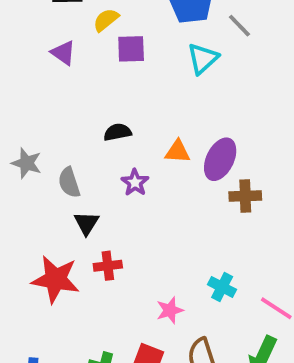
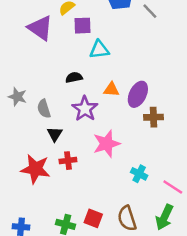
purple triangle: (63, 53) -> (40, 28), size x1.6
cyan triangle: (203, 59) -> (99, 50), moved, turned 35
purple star: (135, 182) -> (85, 109), size x1.5
pink star: (170, 310) -> (107, 144), moved, size x1.6

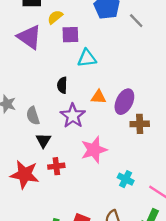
black semicircle: (74, 77) -> (62, 85), turned -77

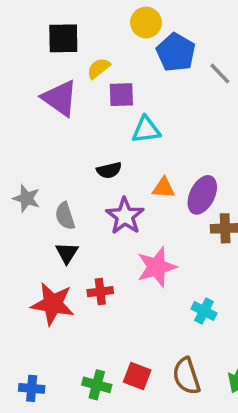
black semicircle: (62, 85) -> (109, 170), turned -105
black triangle: (43, 140) -> (67, 253), moved

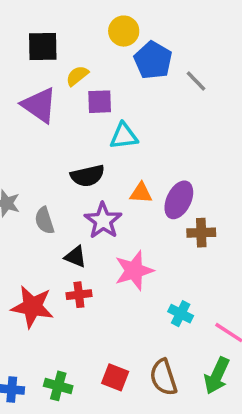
black semicircle: (109, 170) -> (88, 176), size x1.4
black triangle: (67, 253) -> (75, 257), moved, turned -40
green cross: (97, 385) -> (58, 386), moved

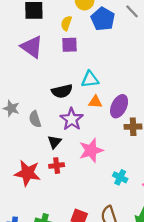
yellow semicircle: (77, 76) -> (66, 23), moved, turned -32
gray line: (196, 81) -> (132, 11), moved
cyan triangle: (124, 136) -> (90, 79), moved
black triangle: (75, 257) -> (54, 142), turned 48

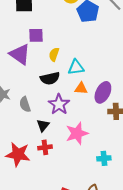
yellow semicircle: (66, 23) -> (54, 54), moved
purple square: (69, 45) -> (36, 35), moved
purple triangle: (32, 47) -> (20, 54), moved
cyan cross: (120, 177) -> (104, 158), turned -32

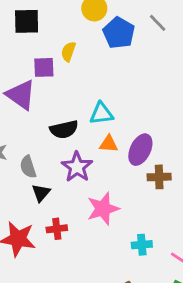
yellow semicircle: (54, 54) -> (68, 52), moved
black triangle: (43, 125) -> (41, 193), moved

